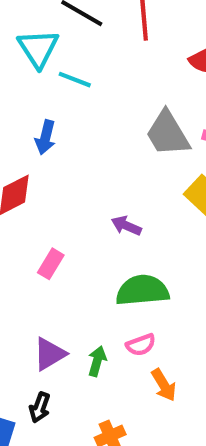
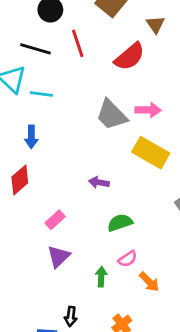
pink rectangle: (51, 264) -> (55, 220), turned 30
green semicircle: (142, 290) -> (120, 223), size x0.7
purple triangle: (50, 354) -> (59, 256), moved

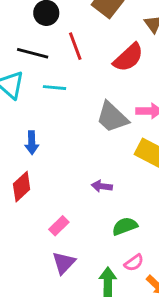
cyan line: (41, 94) -> (55, 88), moved
green arrow: (101, 277) -> (108, 282), size x1.4

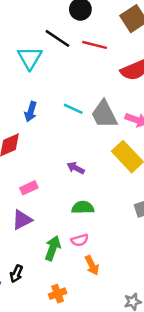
red line: (75, 46) -> (95, 45), turned -75
cyan line: (55, 88) -> (73, 109), moved

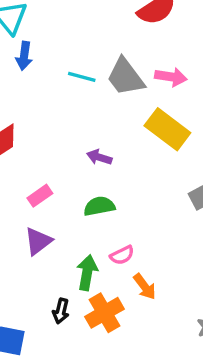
blue arrow: (31, 112) -> (24, 56), moved
green semicircle: (83, 207) -> (99, 206), moved
black arrow: (16, 274) -> (61, 311), moved
orange cross: (58, 294) -> (105, 313), moved, size x1.5

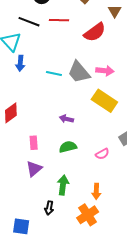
pink rectangle: (40, 196) -> (34, 143), turned -56
pink semicircle: (122, 255) -> (102, 154), moved
orange arrow: (145, 287) -> (96, 191), turned 42
orange cross: (105, 313) -> (88, 215), moved

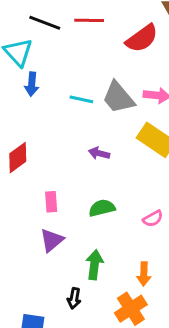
purple arrow: (66, 119) -> (99, 153), moved

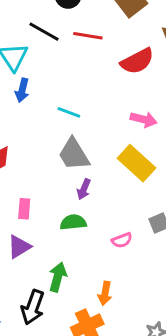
gray trapezoid: (118, 97) -> (74, 154), moved
purple arrow: (99, 153) -> (84, 189), moved, turned -90
black arrow: (74, 298) -> (33, 307), size x1.6

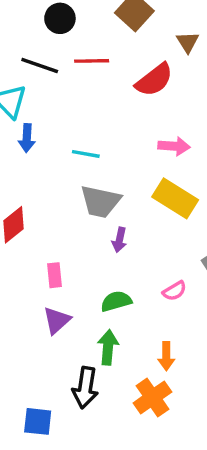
gray trapezoid: (74, 154) -> (100, 201), turned -36
green semicircle: (73, 222) -> (116, 301), moved

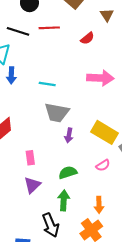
red semicircle: (154, 80) -> (87, 38), size x0.6
pink arrow: (174, 146) -> (100, 78), size x1.4
yellow rectangle: (175, 198) -> (104, 132), moved
black arrow: (85, 388) -> (51, 225), turned -30

